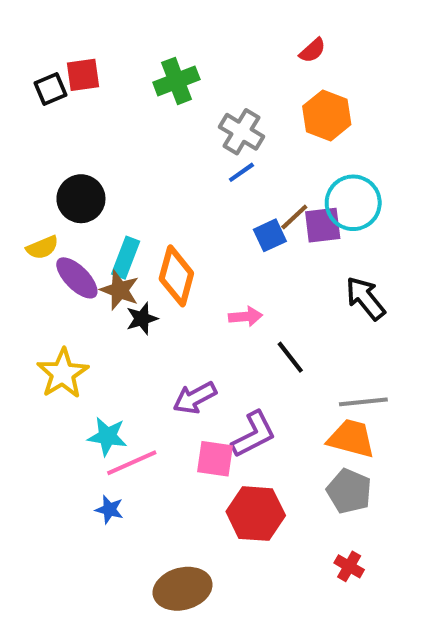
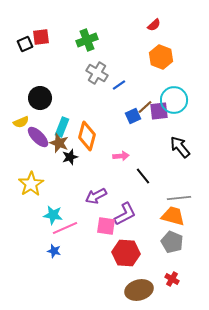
gray cross: (241, 132) -> (97, 73), moved
brown ellipse: (183, 589) -> (139, 290), moved

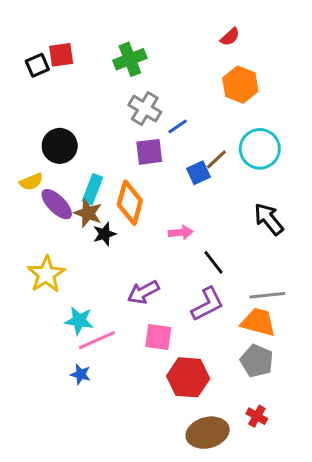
purple square: (159, 111) -> (149, 152), moved
purple L-shape: (125, 214) -> (208, 304), moved

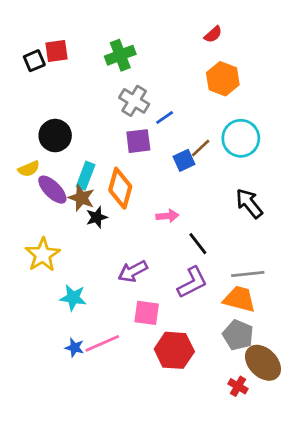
pink line: (97, 340) -> (102, 343), moved
brown ellipse: (208, 433) -> (263, 363), moved, turned 60

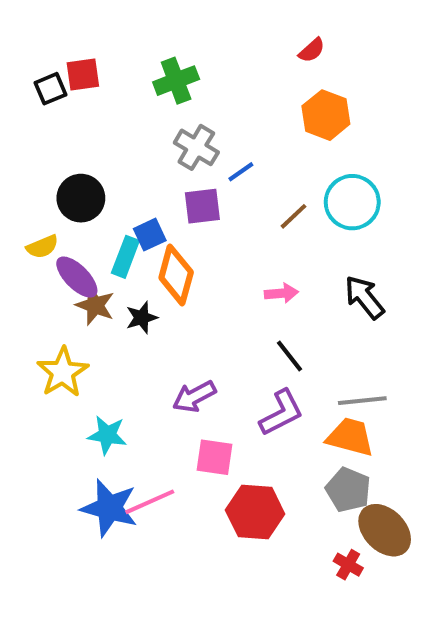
blue square: (184, 160) -> (150, 235), moved
brown star: (81, 198) -> (95, 305), moved
pink arrow: (167, 216) -> (281, 293), moved
blue star: (75, 348) -> (109, 508), size x2.0

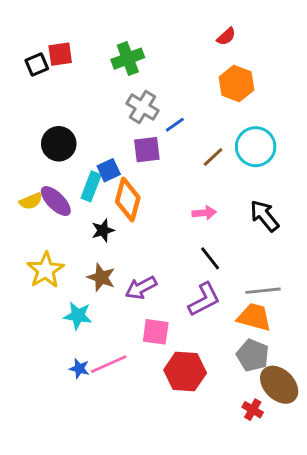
yellow semicircle: (42, 247) -> (31, 201), moved
brown star: (95, 305) -> (101, 277), moved
blue star: (109, 508) -> (79, 369), size x0.5

